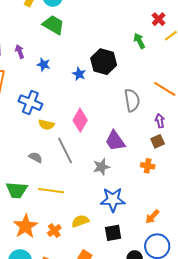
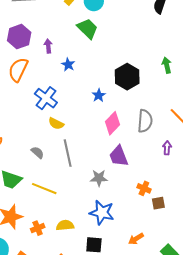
blue star: (79, 74) -> (99, 95), moved
pink diamond: (80, 120) -> (112, 123), moved
brown square: (158, 141) -> (158, 203), moved

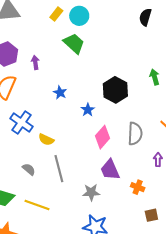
blue star: (68, 65) -> (60, 93), moved
blue cross: (46, 98) -> (21, 123), moved
orange cross: (144, 188) -> (138, 187), moved

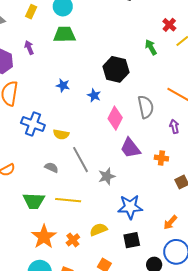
yellow rectangle: (56, 14) -> (31, 12), moved
green trapezoid: (74, 43) -> (64, 34), turned -30
purple arrow: (35, 62) -> (29, 48), moved
gray star: (91, 192) -> (107, 176), moved

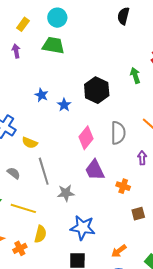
yellow rectangle: (31, 12) -> (23, 24), moved
blue star: (94, 95) -> (64, 105), moved
yellow semicircle: (98, 230) -> (40, 234), moved, turned 114

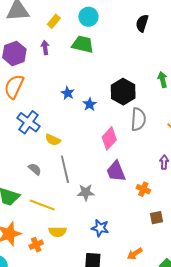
black semicircle: (123, 16) -> (142, 23), moved
gray semicircle: (118, 133) -> (138, 119), moved
blue star: (83, 228) -> (100, 228), size x0.7
yellow semicircle: (40, 234) -> (58, 232), turned 72

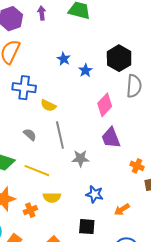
blue cross: (29, 122) -> (24, 88), turned -30
orange cross: (143, 189) -> (137, 166), moved
orange arrow: (135, 254) -> (122, 209), moved

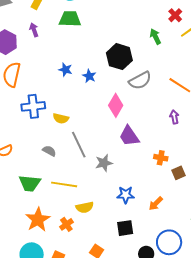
gray semicircle: (134, 86) -> (140, 80), turned 70

